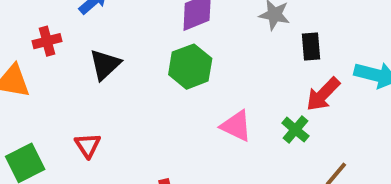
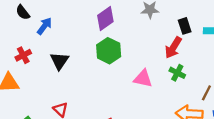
black rectangle: (311, 46) -> (185, 26), moved
red arrow: (323, 94) -> (173, 48), moved

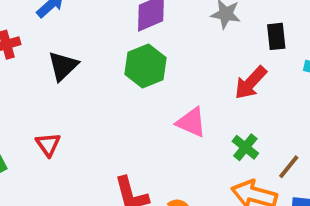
black rectangle: (185, 26) -> (276, 36), moved
green cross: (177, 73) -> (245, 147), moved

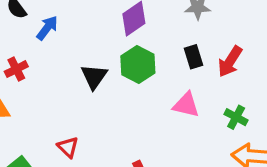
black rectangle: (276, 36) -> (194, 57), moved
black triangle: (63, 66) -> (94, 77), moved

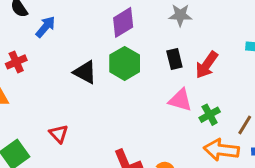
black triangle: (94, 77) -> (85, 72), turned -40
pink triangle: (186, 105) -> (180, 100), moved
green cross: (236, 117) -> (210, 115), turned 30

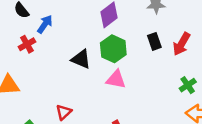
red cross: (16, 62) -> (27, 44), moved
pink triangle: (180, 100) -> (116, 79), moved
red triangle: (59, 134) -> (64, 112), turned 35

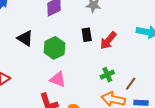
green hexagon: (113, 49) -> (54, 48), moved
pink triangle: (116, 79) -> (58, 79), moved

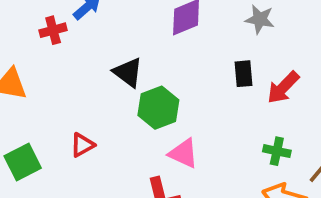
green hexagon: (54, 48) -> (158, 108), moved
green cross: (107, 75) -> (277, 151), turned 32

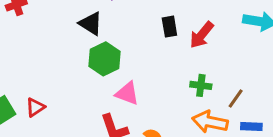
black triangle: (128, 72) -> (91, 24), moved
red triangle: (82, 145) -> (35, 107), moved

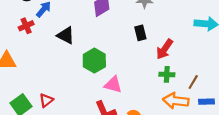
black triangle: (91, 24) -> (66, 35), moved
red arrow: (202, 35) -> (165, 49), moved

